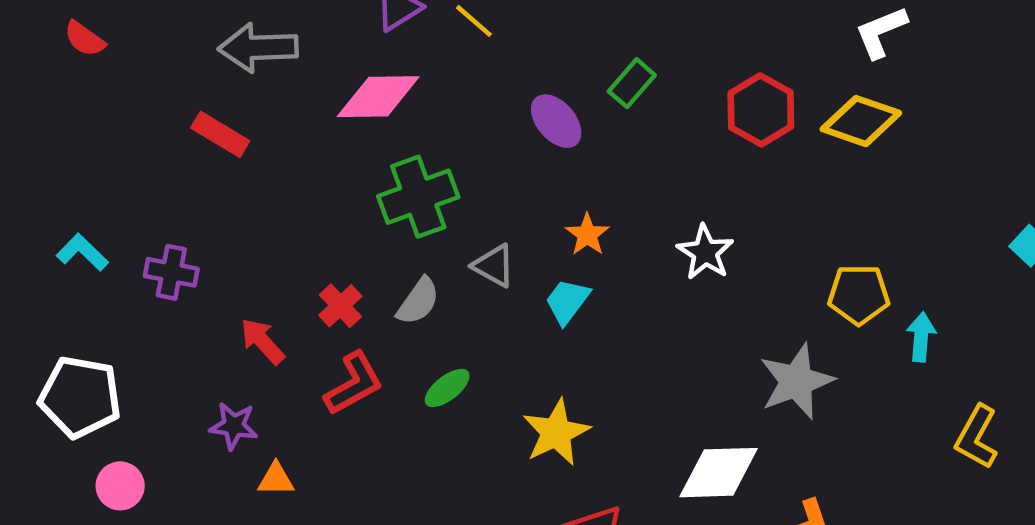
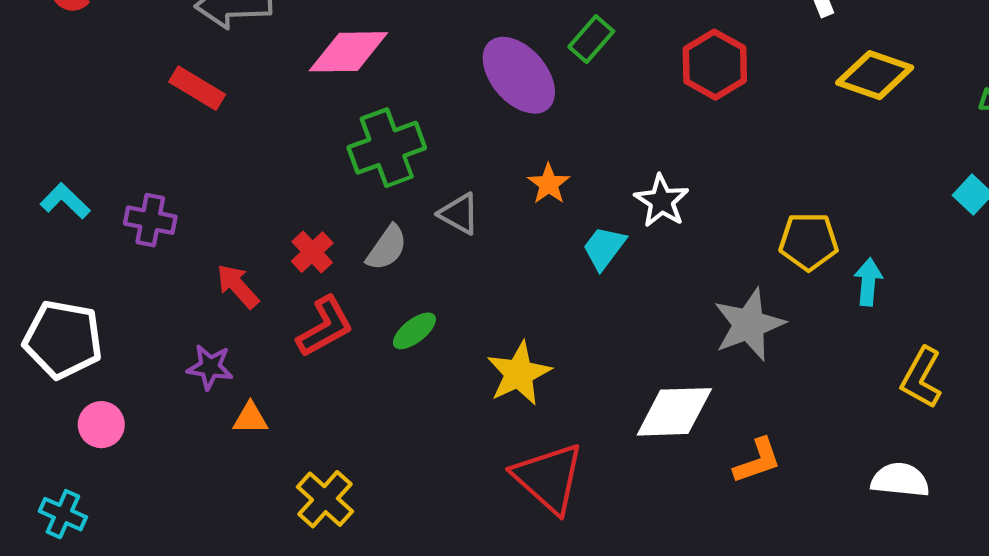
purple ellipse: (556, 121) -> (519, 75), size x1.5
yellow diamond: (861, 121) -> (875, 75), moved
cyan trapezoid: (567, 301) -> (604, 248), moved

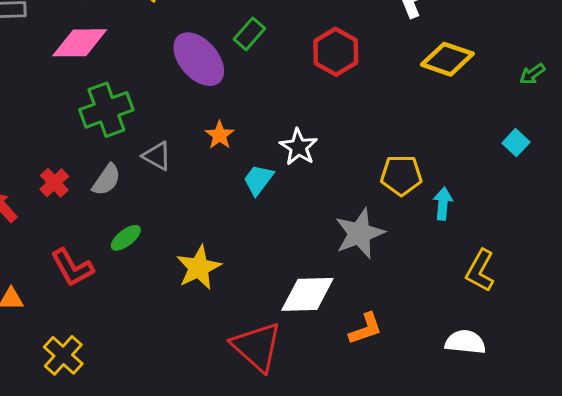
red L-shape: (325, 327) -> (72, 268), moved, turned 90
red triangle: (549, 478) -> (257, 347), moved

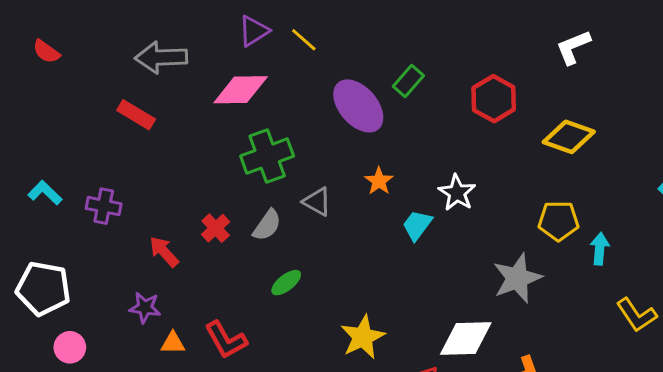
yellow diamond: (447, 59) -> (569, 137), moved
red L-shape: (72, 268) -> (226, 340), moved
yellow star: (199, 268) -> (363, 337), moved
yellow L-shape: (480, 271) -> (636, 315), turned -63

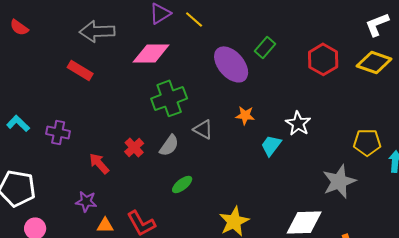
yellow diamond: (569, 137) -> (374, 62), moved
orange star: (379, 181) -> (245, 115), turned -30

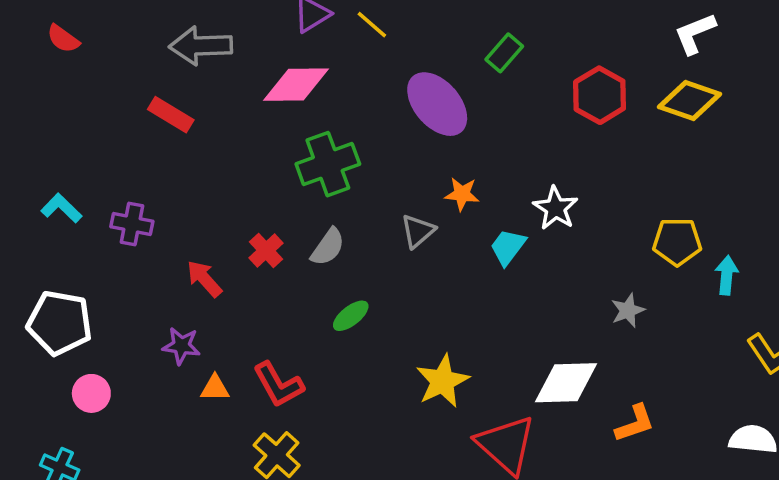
green rectangle: (265, 47) -> (504, 53), moved
gray triangle: (203, 129) -> (418, 231), moved, turned 50
gray star: (339, 181) -> (628, 310), size x0.6

